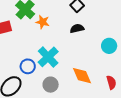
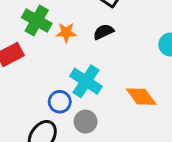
black semicircle: (77, 29) -> (103, 32), moved
gray circle: (51, 85) -> (86, 122), moved

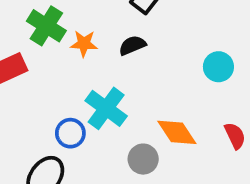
gray circle: (86, 122) -> (143, 159), moved

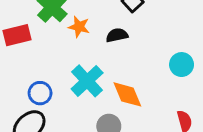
orange diamond: (177, 132) -> (127, 94), moved
blue circle: (70, 133) -> (40, 93), moved

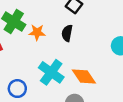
black semicircle: (117, 35) -> (67, 33), turned -56

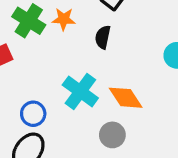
orange star: (37, 32) -> (64, 19), moved

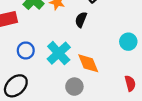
blue circle: (33, 114) -> (26, 50), moved

